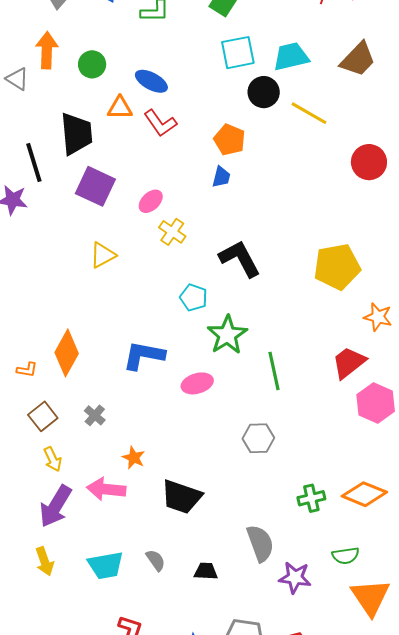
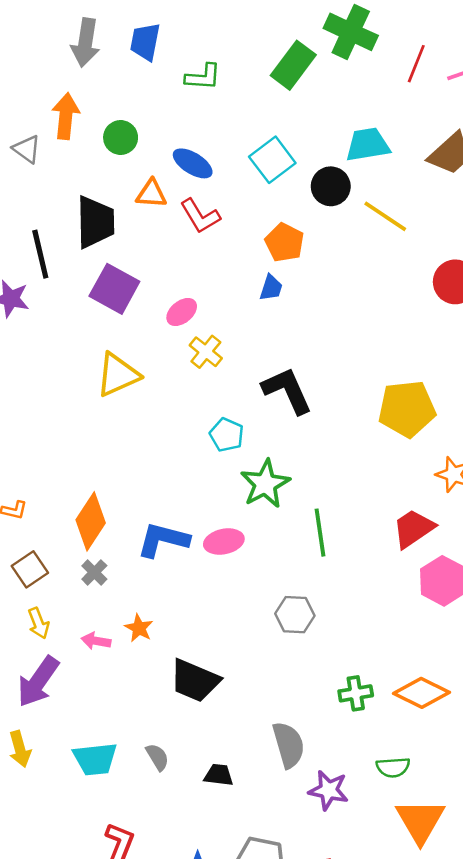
cyan square: (238, 53) -> (272, 160), moved, turned -30
yellow triangle: (103, 255) -> (118, 375), size x1.4
orange diamond: (67, 353) -> (91, 521), moved
blue L-shape: (144, 355) -> (163, 540), moved
pink arrow: (106, 489) -> (96, 641), moved, size x0.6

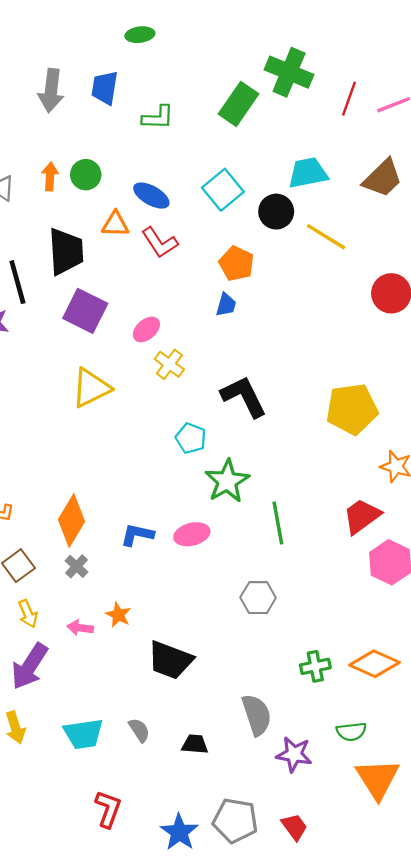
orange arrow: (66, 116) -> (50, 176), moved, size x0.7
blue L-shape: (163, 540) -> (137, 535), size x0.7

